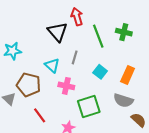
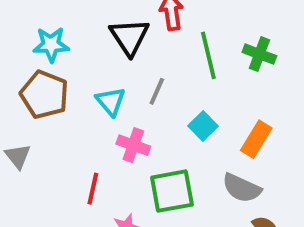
cyan star: (12, 51) -> (51, 45), moved
brown pentagon: (29, 85) -> (44, 95), moved
red line: (40, 115) -> (93, 189), moved, turned 42

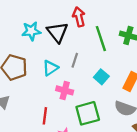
cyan star: (51, 45) -> (31, 31), moved
cyan triangle: (111, 101) -> (50, 68), turned 42

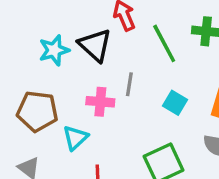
cyan triangle: (50, 68) -> (75, 138), moved
pink cross: (65, 90) -> (100, 102), moved

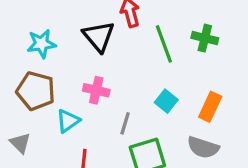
cyan star: (54, 50) -> (41, 44), moved
gray line: (129, 84) -> (125, 123), moved

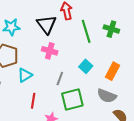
pink cross: (96, 90) -> (50, 51), moved

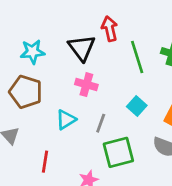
cyan triangle: (25, 75) -> (66, 120), moved
red line: (33, 101) -> (45, 162), moved

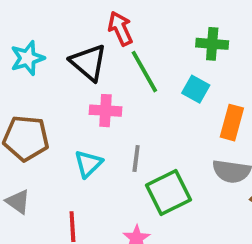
cyan star: (33, 52) -> (27, 58), moved
green line: (137, 57) -> (144, 72), moved
cyan square: (137, 106) -> (196, 89), moved

